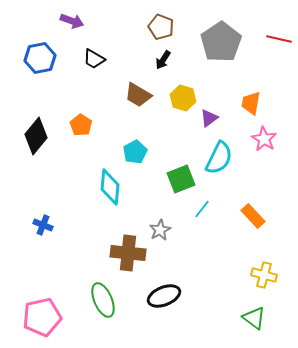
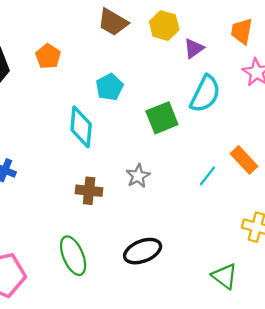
cyan line: (202, 209) -> (207, 176), moved
brown cross: (128, 253) -> (89, 191), moved, size x0.7
green triangle: (254, 318) -> (225, 276), moved

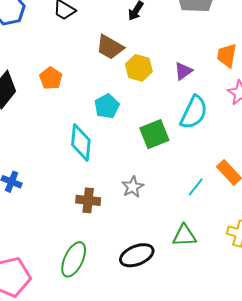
yellow hexagon: (164, 26) -> (139, 68), moved
green ellipse: (73, 256) -> (74, 259), turned 48
green triangle: (225, 276) -> (184, 236), moved, turned -40

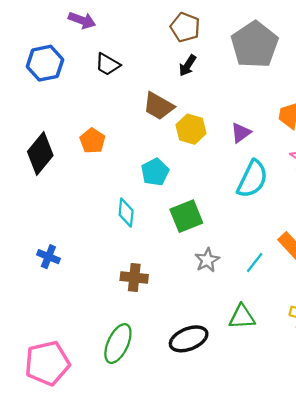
green square: (154, 134) -> (186, 216), moved
cyan diamond: (81, 142) -> (126, 213), size x0.7
gray star: (133, 187) -> (207, 260), moved

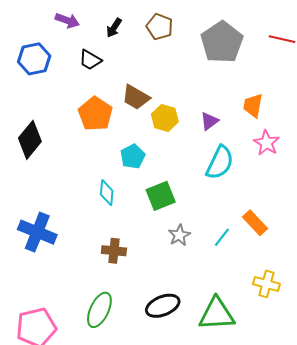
black arrow: (187, 65) -> (114, 28), moved
orange pentagon: (92, 141) -> (95, 114), moved, size x1.5
blue cross: (48, 257) -> (37, 232), size x1.8
green triangle: (242, 317) -> (217, 314), moved, size x1.5

